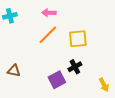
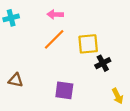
black cross: (75, 67) -> (103, 63), moved
purple square: (57, 80) -> (64, 90), turned 36

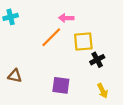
pink arrow: (55, 14) -> (66, 18), moved
yellow arrow: (118, 96) -> (103, 91), moved

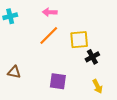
pink arrow: (66, 18) -> (50, 12), moved

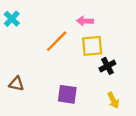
pink arrow: (50, 12) -> (85, 21), moved
cyan cross: (10, 16) -> (12, 19), turned -32

